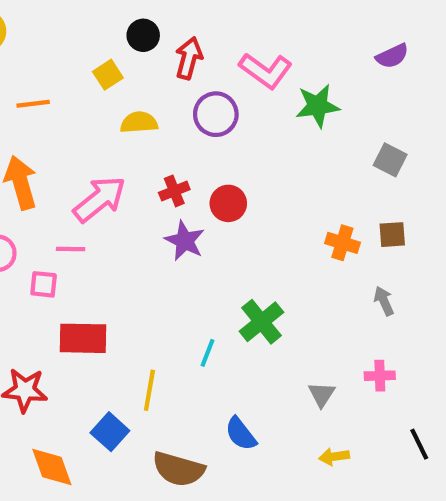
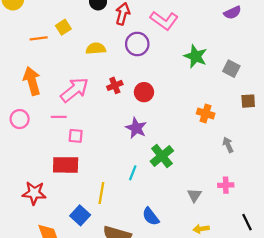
yellow square: (108, 75) -> (63, 27), moved
green star: (318, 106) -> (196, 56), moved, turned 30
brown square: (392, 235) -> (248, 101), moved
purple star: (185, 241) -> (136, 128), moved
pink square: (44, 284) -> (76, 136), moved

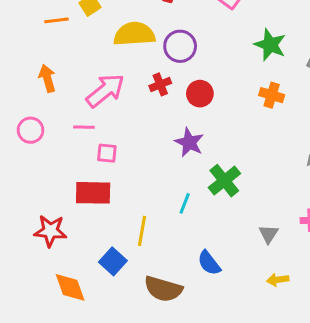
purple circle: (137, 44) -> (180, 46), moved
yellow semicircle: (96, 48) -> (134, 34), size x1.5
orange arrow: (32, 81) -> (47, 78), size x0.7
orange cross: (206, 113) -> (272, 95), moved

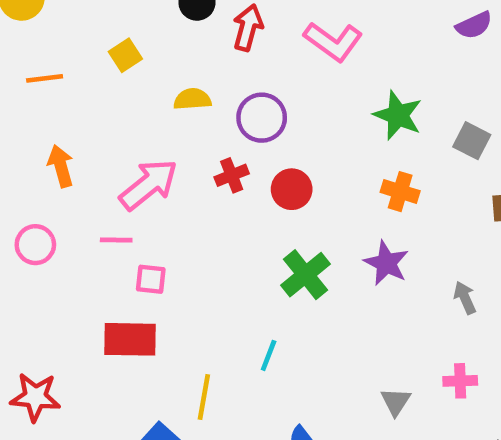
orange line: (56, 20) -> (45, 78), moved
yellow semicircle: (134, 34) -> (192, 99), size x0.6
purple star: (189, 142) -> (386, 263), moved
green cross: (224, 181) -> (305, 275), moved
red star: (50, 231) -> (35, 397), moved

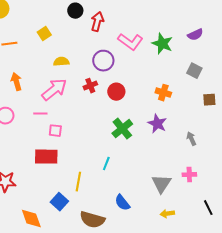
purple semicircle: (474, 25) -> (195, 35), moved
pink L-shape: (333, 41) -> (130, 42), moved
yellow semicircle: (192, 99) -> (61, 62), moved
green star: (398, 115) -> (162, 44), moved
gray triangle: (396, 402) -> (161, 184), size x1.5

